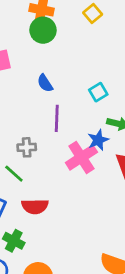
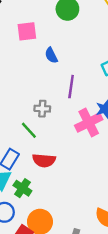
blue semicircle: (45, 83) -> (51, 55), moved

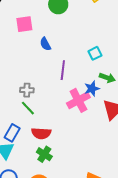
gray cross: (42, 109) -> (27, 90), moved
green cross: (22, 188) -> (44, 154), moved

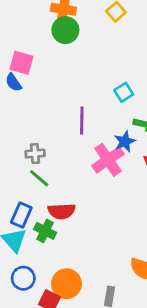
pink square: (24, 24) -> (21, 63), turned 30
blue semicircle: (45, 44) -> (13, 82), moved
green cross: (44, 154) -> (45, 231), moved

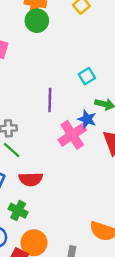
blue star: (125, 142) -> (87, 119), turned -30
green cross: (45, 231) -> (18, 211), moved

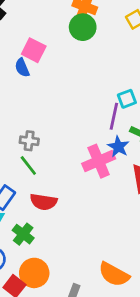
purple line: (50, 100) -> (114, 116), moved

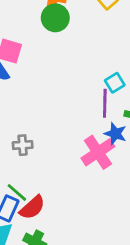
green line: (28, 165) -> (17, 192), moved
red semicircle: (44, 202) -> (32, 208), moved, turned -40

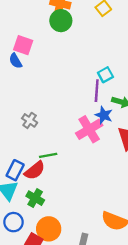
gray cross: (23, 145) -> (30, 120), turned 35
green line: (17, 192) -> (48, 155), moved, turned -54

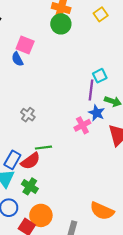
pink cross: (89, 129) -> (82, 125), size x0.7

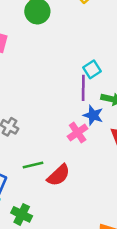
red semicircle: (30, 161) -> (58, 175), moved

